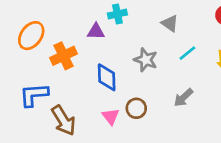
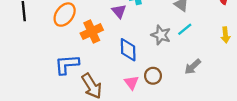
purple triangle: (96, 32) -> (119, 11), turned 49
cyan line: (187, 53) -> (185, 29), moved

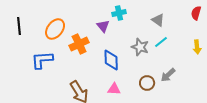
blue L-shape: (67, 64) -> (42, 60), moved
brown circle: (153, 76) -> (147, 83), moved
pink triangle: (131, 83) -> (114, 89), turned -48

